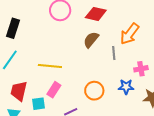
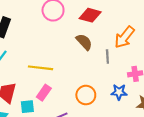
brown semicircle: (91, 40) -> (84, 42), turned 96

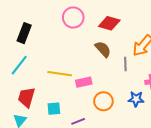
pink rectangle: (44, 93) -> (84, 82), moved, turned 42
cyan square: (27, 107) -> (54, 109), moved

